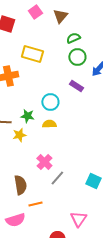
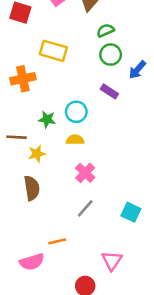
green star: (27, 116) -> (47, 119), moved
pink cross: (44, 162) -> (85, 173), moved
brown semicircle: (20, 185) -> (32, 188), moved

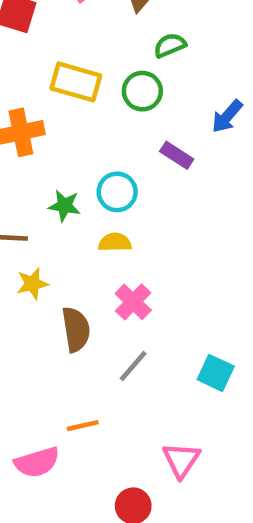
green circle: (111, 55) -> (142, 91), moved
yellow star: (37, 154) -> (32, 284), moved
brown semicircle: (32, 188) -> (76, 329), moved

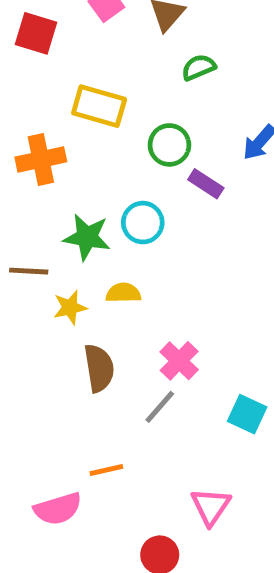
green circle: (142, 91) -> (169, 145), moved
green star: (64, 206) -> (87, 237), size x1.4
yellow semicircle: (115, 242) -> (123, 293), moved
yellow star: (32, 284) -> (70, 307), moved
pink cross: (133, 302) -> (179, 361), moved

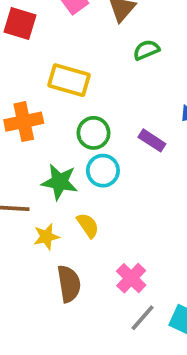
green circle: (169, 145) -> (94, 133), moved
yellow semicircle: (123, 293) -> (88, 225), turned 56
gray line: (160, 407) -> (143, 318), moved

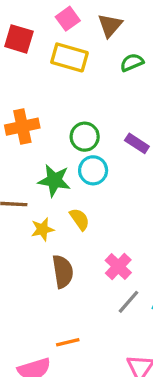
yellow rectangle: (69, 80) -> (69, 57), moved

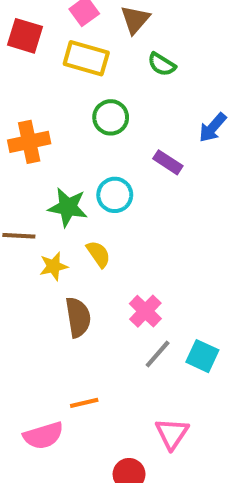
green semicircle: (132, 62) -> (162, 64), turned -125
green circle: (85, 137) -> (111, 117), moved

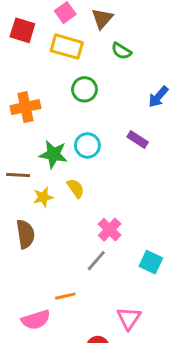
purple rectangle: (168, 162) -> (138, 140), moved
brown semicircle: (78, 317) -> (25, 234), moved
gray line: (158, 354) -> (96, 261), moved

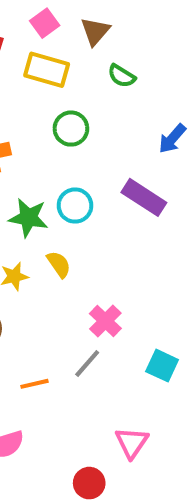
purple rectangle: (138, 140) -> (144, 197), size x1.5
orange line: (65, 296) -> (34, 384), moved

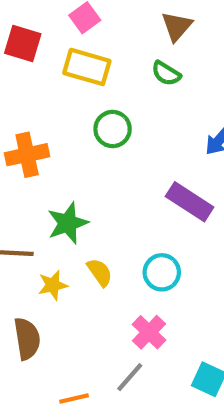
brown triangle: (95, 31) -> (177, 26), moved
cyan circle: (75, 206) -> (162, 272), moved
green star: (28, 218) -> (68, 223), turned -30

